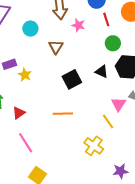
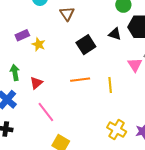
yellow line: (108, 121) -> (110, 85), moved, turned 35
yellow cross: (94, 146) -> (117, 129), moved

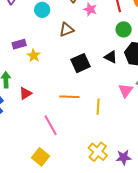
brown triangle: (67, 14) -> (67, 30), turned 35
pink line: (46, 112) -> (51, 125), moved

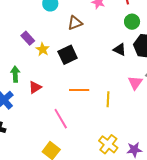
purple rectangle: (19, 44) -> (28, 38), turned 64
black square: (80, 63) -> (68, 55), moved

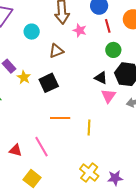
pink triangle: (135, 83) -> (109, 96), moved
red triangle: (35, 87) -> (16, 150), moved, turned 48

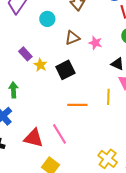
pink star: (80, 30) -> (95, 43), moved
yellow line: (89, 128) -> (108, 97), moved
red triangle: (16, 150) -> (34, 138), size x1.5

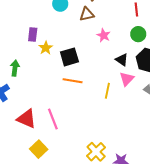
brown triangle: (72, 38) -> (87, 14), moved
purple rectangle: (25, 54) -> (33, 35), turned 40
orange line: (77, 105) -> (73, 81), moved

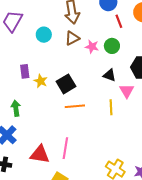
green circle: (138, 34) -> (112, 46), moved
pink star: (104, 35) -> (92, 47), moved
black triangle: (122, 60) -> (109, 75), moved
pink line: (53, 119) -> (65, 148), turned 45

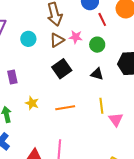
pink star: (92, 47) -> (76, 37), moved
yellow star: (41, 81) -> (32, 103), moved
black square: (66, 84) -> (62, 69), moved
pink triangle: (127, 91) -> (116, 120), moved

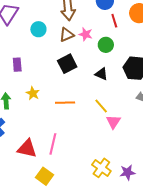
yellow line: (101, 106) -> (101, 106), turned -42

